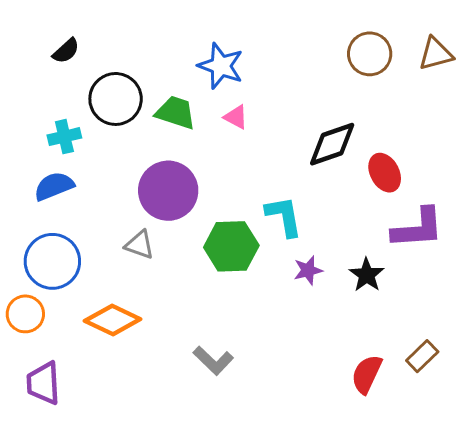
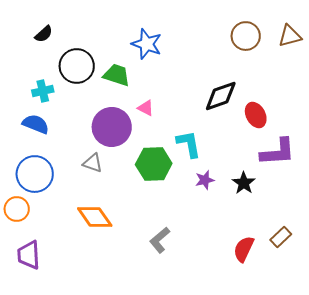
pink triangle: (236, 117) -> (146, 108), moved
blue semicircle: (54, 186) -> (36, 124), turned 44
orange diamond: (113, 320) -> (95, 217), moved, turned 30
gray L-shape: (213, 361) -> (160, 240), moved, turned 96

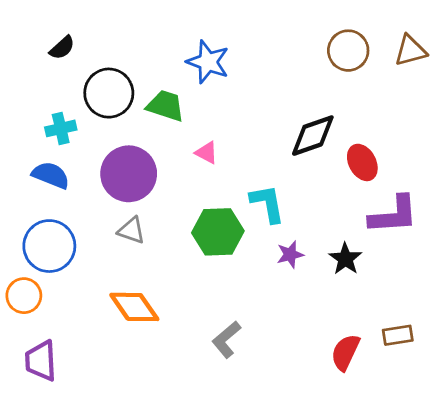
purple circle: (112, 127) -> (129, 174), moved
brown rectangle: (281, 237) -> (398, 335), turned 35

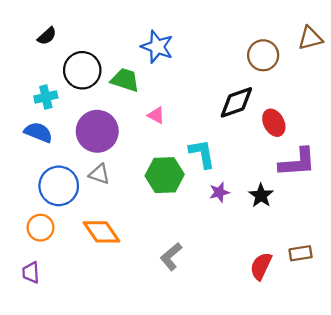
brown circle: (348, 51) -> (263, 55), moved
blue circle: (49, 246) -> (59, 186), moved
orange circle: (24, 296) -> (40, 228), moved
purple trapezoid: (41, 361) -> (31, 273), size x0.7

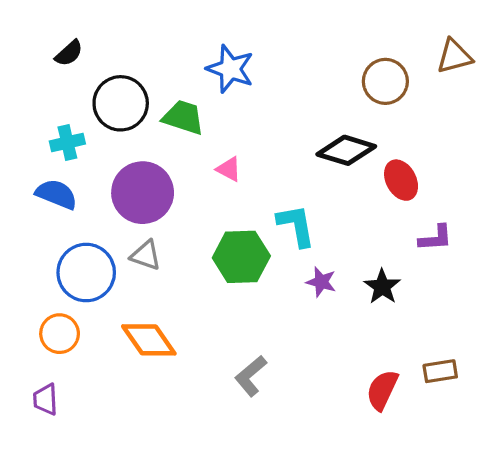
black diamond: (236, 102) -> (346, 150), turned 36
purple L-shape: (297, 162) -> (436, 238), size x0.6
purple star: (219, 192) -> (321, 282), turned 30

